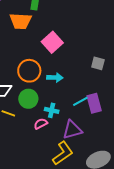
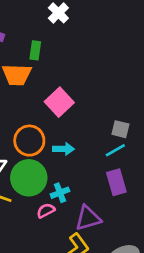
green circle: (28, 99) -> (29, 178), size x1.4
cyan line: (80, 101) -> (115, 150), moved
cyan cross: (52, 110) -> (60, 193), turned -32

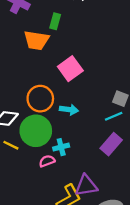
purple rectangle: (116, 182) -> (111, 144), turned 50
purple triangle: (88, 218) -> (86, 186), moved

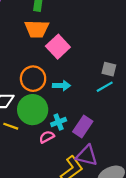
orange trapezoid: (36, 40) -> (37, 29), moved
purple rectangle: (111, 144) -> (83, 127), moved
purple triangle: (86, 186) -> (87, 156), turned 30

